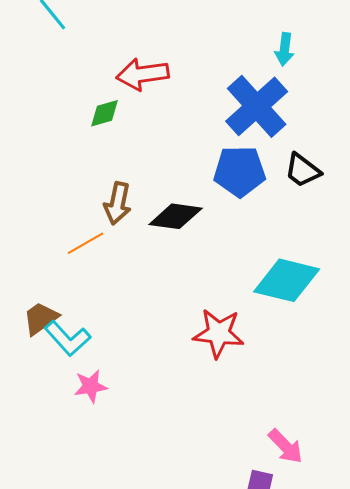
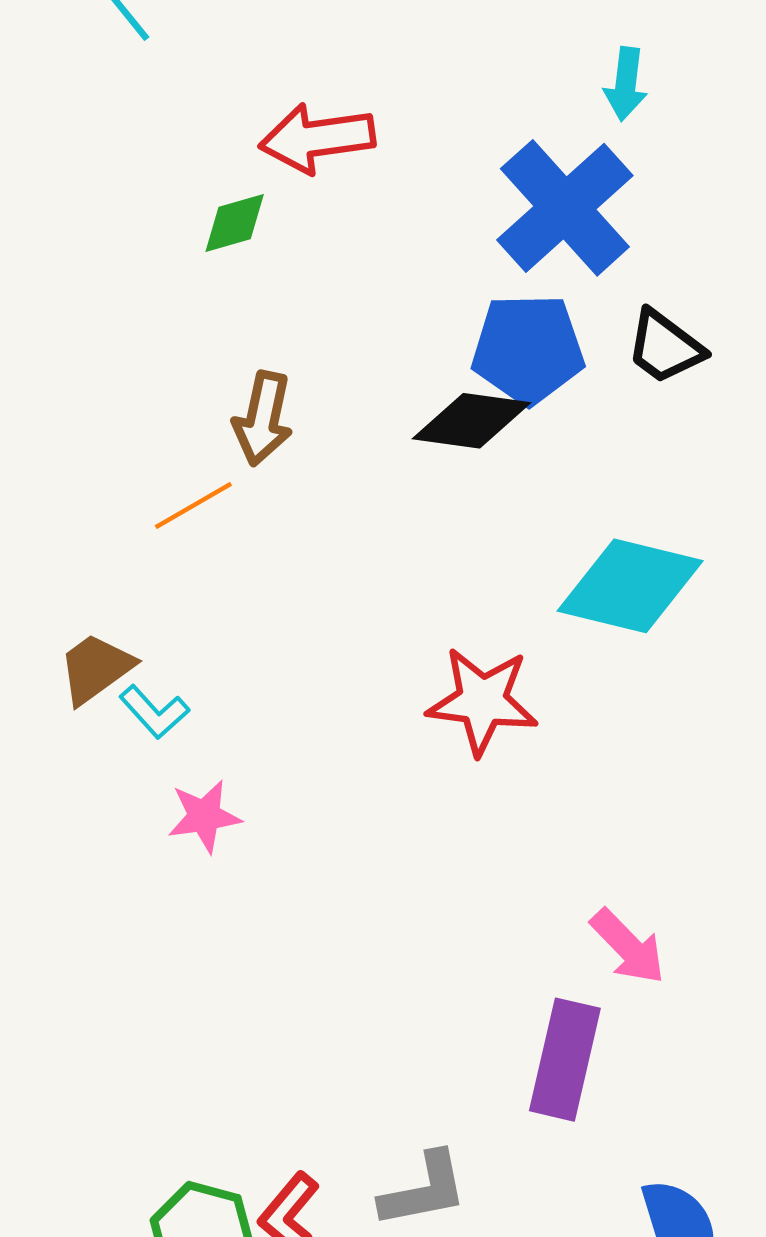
black diamond: (176, 216) -> (471, 421), moved
cyan L-shape: (68, 338) -> (154, 712), size x0.7

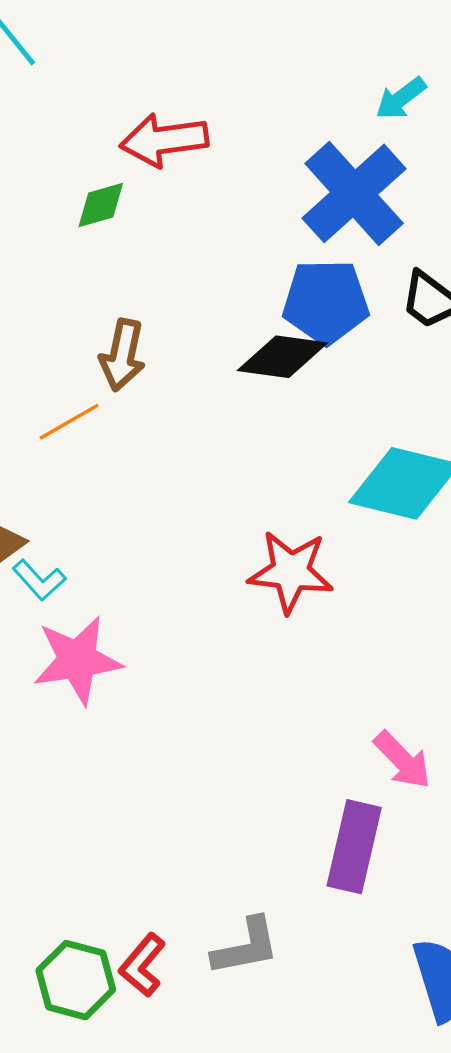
cyan arrow: (626, 84) -> (401, 98), turned 46
pink star: (204, 816) -> (77, 660), size x1.6

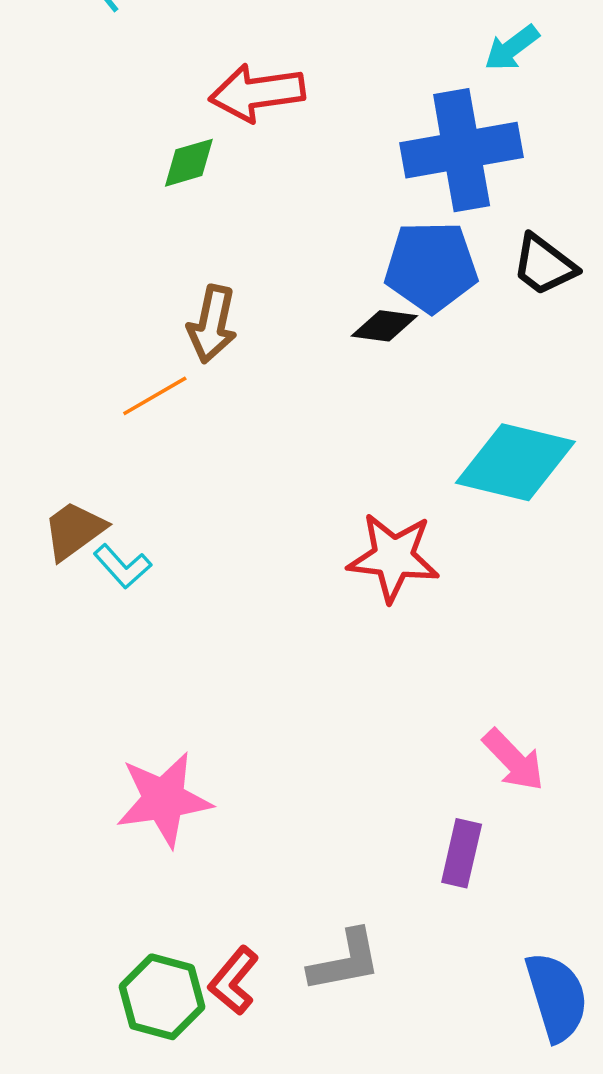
blue cross: (354, 193) -> (462, 150), turned 32
black diamond: (282, 357) -> (384, 326), size x0.7
pink star: (77, 660) -> (164, 799), moved
purple rectangle: (354, 847) -> (462, 853), size x0.7

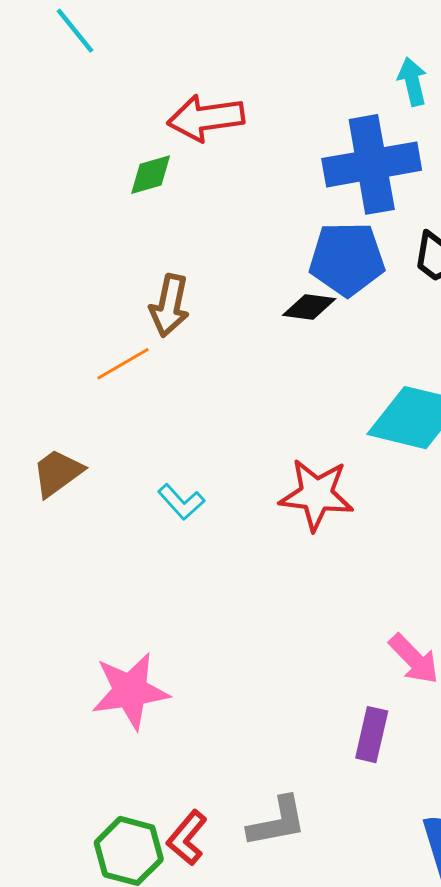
cyan arrow: (512, 48) -> (412, 82), turned 114
cyan L-shape: (123, 566) -> (181, 502), moved

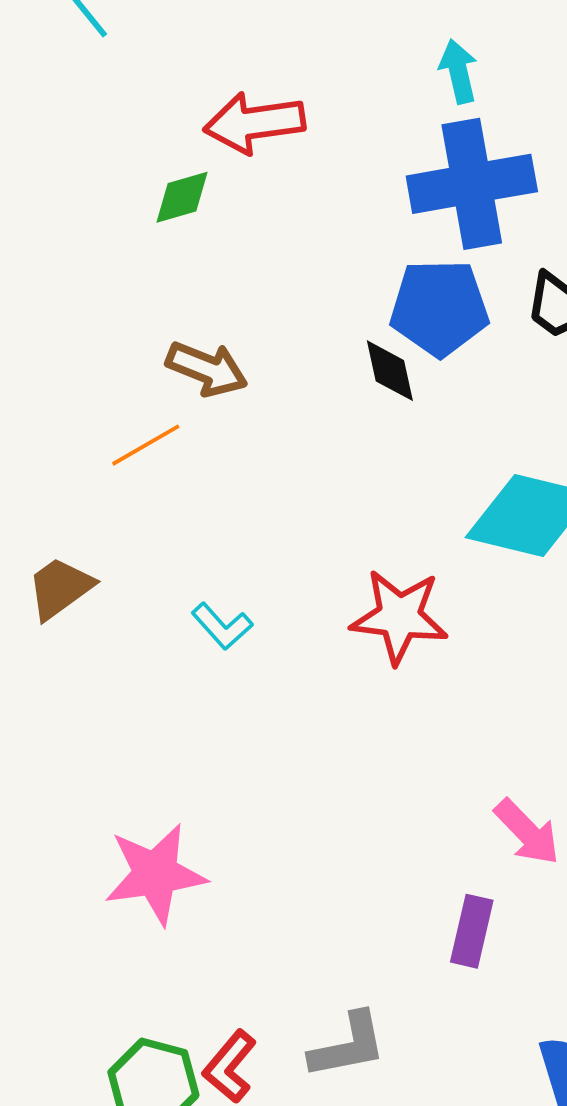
cyan arrow: (412, 82) -> (458, 71), moved
brown arrow: (170, 306) -> (207, 369), turned -80
black diamond: (309, 307) -> (390, 371), turned 70

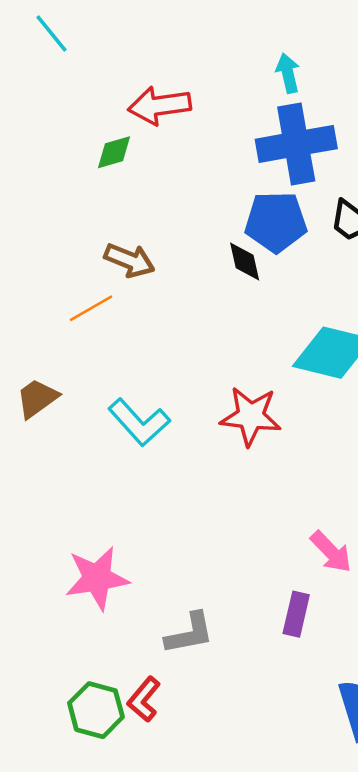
cyan L-shape: (222, 626) -> (139, 422), size x1.6
gray L-shape: (348, 1046) -> (189, 633), moved

